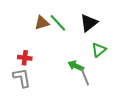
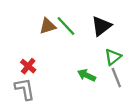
red cross: (25, 58) -> (28, 66), turned 32
gray line: (85, 77) -> (116, 78), moved

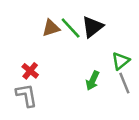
black triangle: (101, 26) -> (93, 27), moved
green arrow: (87, 75) -> (93, 81), turned -90

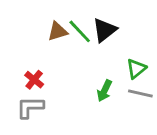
gray line: (124, 83) -> (140, 93), turned -55
gray L-shape: (27, 95) -> (30, 107), turned -80

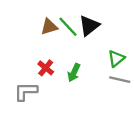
red cross: (34, 80) -> (46, 68), moved
green arrow: (104, 91) -> (74, 73), moved

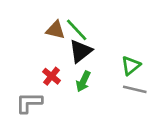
black triangle: (89, 26) -> (81, 51), moved
brown triangle: (49, 27) -> (55, 30), turned 30

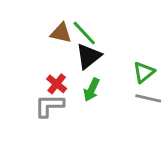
gray L-shape: (29, 103) -> (49, 106), moved

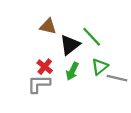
green line: (84, 33) -> (92, 37), moved
green triangle: (144, 72) -> (100, 67), moved

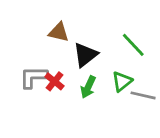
green line: (92, 37) -> (133, 45), moved
gray L-shape: (39, 84) -> (33, 77), moved

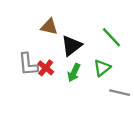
gray L-shape: (33, 77) -> (28, 64), turned -95
gray line: (143, 95) -> (120, 93), moved

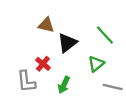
gray L-shape: (28, 64) -> (26, 81), moved
green arrow: (74, 73) -> (64, 85), moved

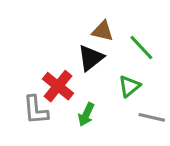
brown triangle: (46, 25) -> (103, 31), moved
red cross: (43, 64) -> (58, 86), size x1.5

